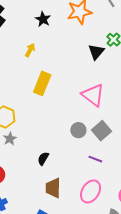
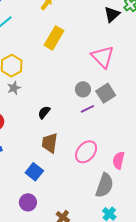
purple line: (95, 159) -> (87, 109), moved, turned -56

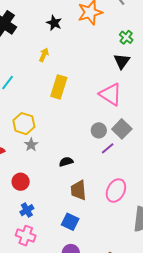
black triangle: (112, 14) -> (122, 61), moved
black semicircle: (44, 112) -> (66, 162), turned 48

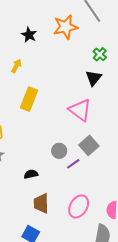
gray circle: (99, 130) -> (59, 151), moved

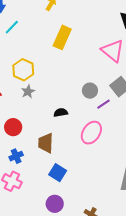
brown trapezoid: (41, 203) -> (46, 143), moved
pink ellipse: (79, 206) -> (91, 133), moved

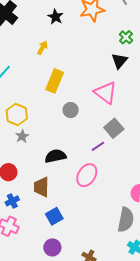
gray circle: (90, 91) -> (71, 110), moved
black semicircle: (61, 113) -> (55, 156), size x1.5
blue square: (58, 173) -> (54, 216), turned 30

